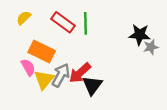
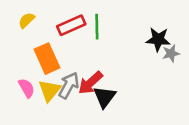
red rectangle: (63, 22) -> (71, 25), turned -60
orange rectangle: (42, 52) -> (47, 59), turned 40
pink semicircle: (28, 67) -> (27, 88), moved

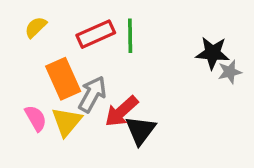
gray arrow: (69, 85) -> (92, 94), moved

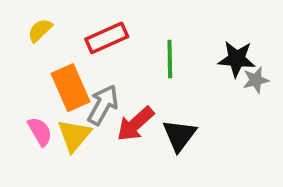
green line: (130, 36) -> (170, 59), moved
black triangle: (140, 130) -> (179, 135), moved

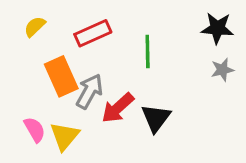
black star: (237, 59) -> (217, 28), moved
pink semicircle: (40, 132) -> (35, 130), moved
yellow triangle: (74, 135) -> (65, 136), moved

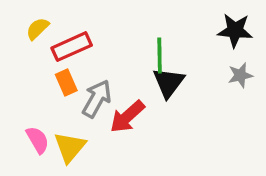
red rectangle: (93, 33) -> (72, 47), moved
orange rectangle: (61, 76) -> (66, 82), size x0.6
black triangle: (156, 118) -> (169, 82), moved

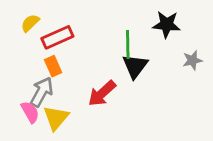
black star: (235, 30) -> (167, 24), moved
gray arrow: (97, 99) -> (42, 92), moved

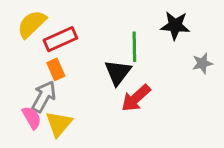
yellow semicircle: (30, 23) -> (32, 24), size x1.5
black triangle: (135, 66) -> (118, 72), moved
red arrow: (102, 93) -> (136, 98), moved

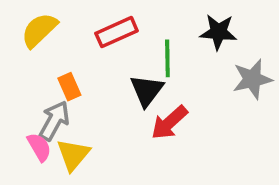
red rectangle: (60, 39) -> (117, 32), moved
gray star: (202, 63) -> (252, 79), size x1.5

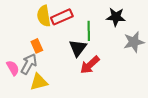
yellow semicircle: (39, 30) -> (44, 16), moved, turned -55
pink semicircle: (39, 147) -> (13, 68), moved
yellow triangle: (73, 155) -> (39, 82), turned 36

